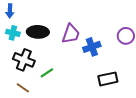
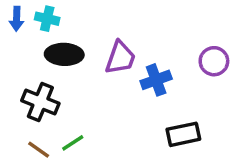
cyan cross: (13, 33) -> (47, 19), moved
green line: (47, 73) -> (73, 143), moved

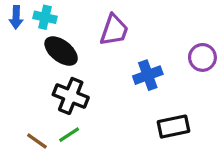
black ellipse: (64, 54) -> (61, 51), turned 36
purple trapezoid: (120, 58) -> (114, 30), moved
black cross: (40, 102) -> (71, 96), moved

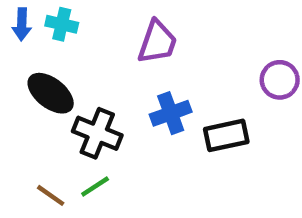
black ellipse: (61, 51) -> (51, 93), moved
blue cross: (148, 75) -> (171, 113), moved
black rectangle: (174, 127) -> (226, 135), moved

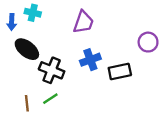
blue arrow: (22, 24) -> (12, 22), moved
brown line: (51, 195) -> (27, 103), turned 49

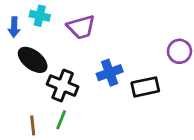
purple trapezoid: (83, 22) -> (81, 27), moved, turned 55
green line: (50, 99) -> (61, 120), turned -35

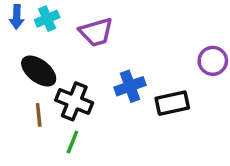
cyan cross: (40, 16) -> (47, 19), turned -36
blue arrow: (14, 27) -> (17, 17), moved
brown line: (33, 125) -> (39, 115), moved

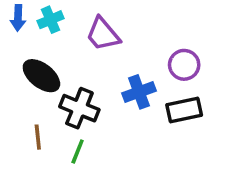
purple trapezoid: (96, 32) -> (103, 34), turned 66
purple circle: (213, 61) -> (184, 65), moved
brown line: (39, 115) -> (38, 137), moved

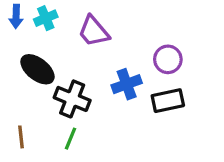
brown line: (38, 137) -> (21, 137), moved

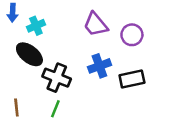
cyan cross: (46, 18) -> (36, 26), moved
purple trapezoid: (94, 31) -> (96, 24), moved
purple circle: (168, 59) -> (132, 35), moved

